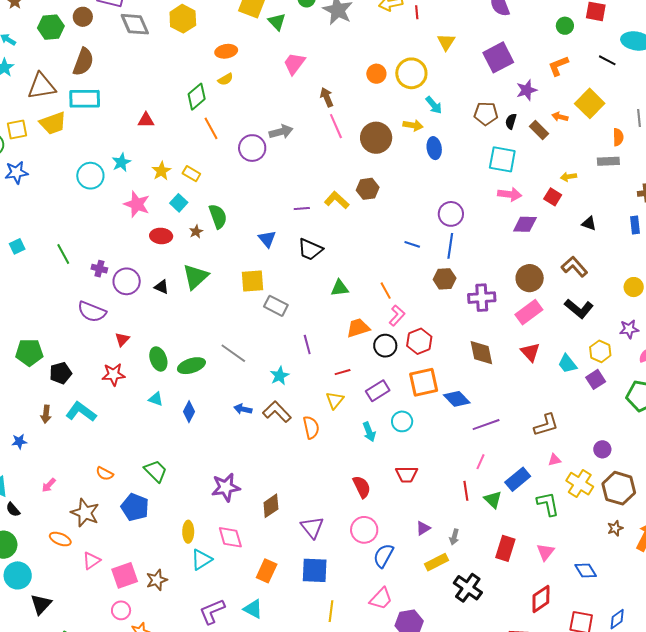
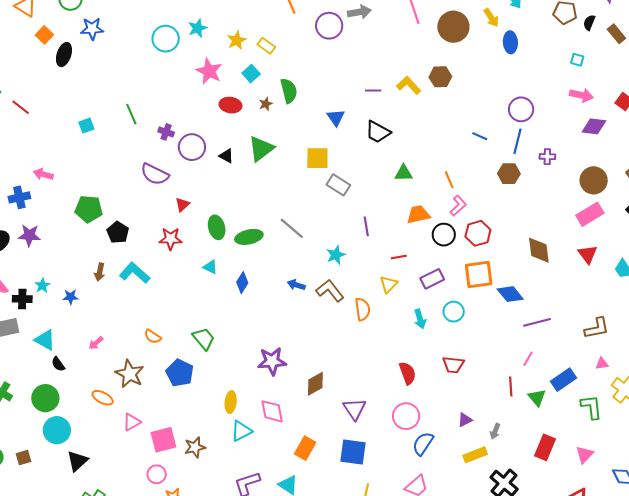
yellow arrow: (413, 125) -> (491, 18), turned 42
cyan square: (502, 159) -> (577, 60), size x0.5
cyan square: (17, 246) -> (86, 126), moved
purple cross: (482, 298) -> (547, 157), moved, size x0.6
black pentagon: (61, 373) -> (118, 232), turned -30

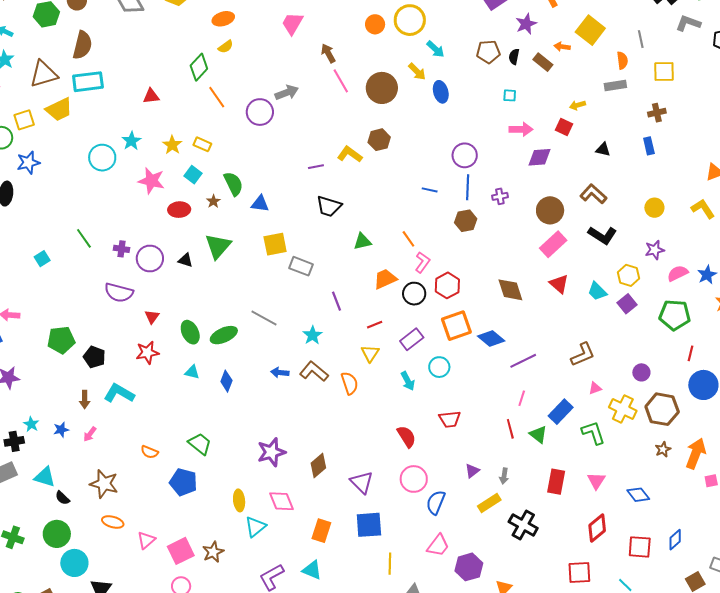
blue triangle: (336, 118) -> (260, 204), moved, turned -36
pink arrow: (96, 343) -> (90, 434), moved
brown star: (130, 374) -> (104, 484), moved

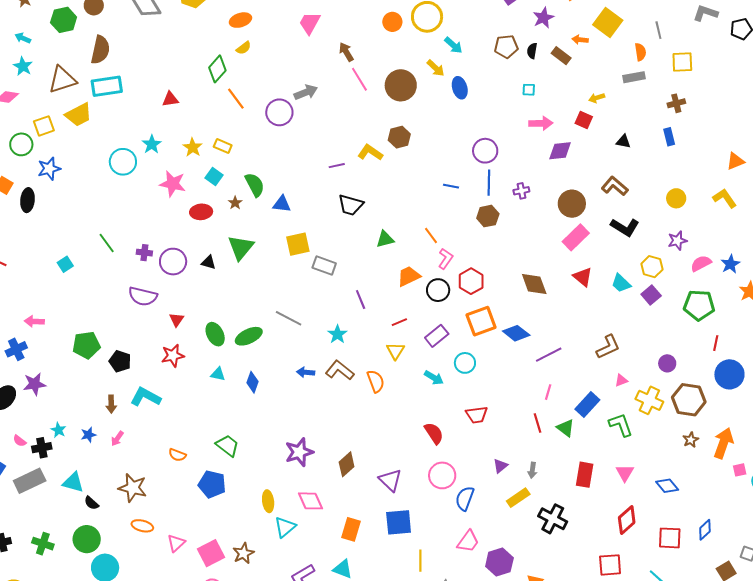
cyan arrow: (408, 381) -> (434, 378), turned -30

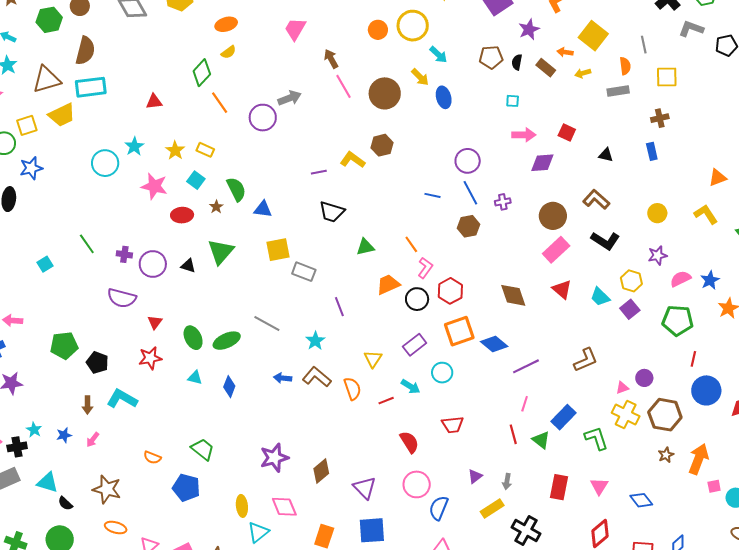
yellow arrow: (597, 98) -> (583, 73), moved
blue line: (489, 183) -> (470, 193), turned -30
red line: (399, 322) -> (386, 401), moved
pink triangle: (621, 380) -> (622, 388), moved

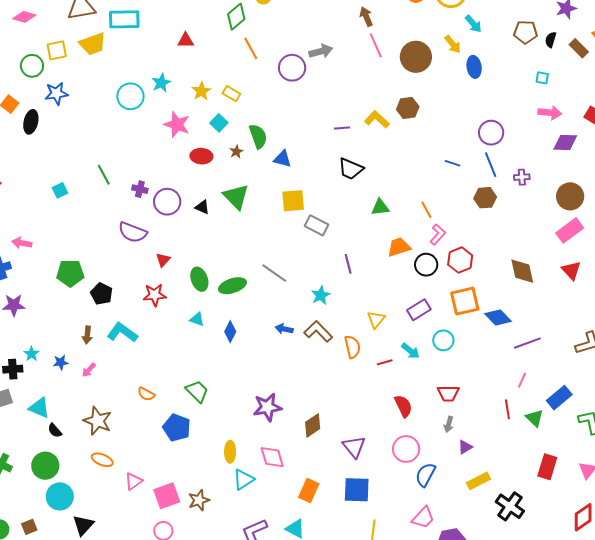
green triangle: (221, 252) -> (236, 197), turned -32
gray arrow: (507, 481) -> (449, 424), moved

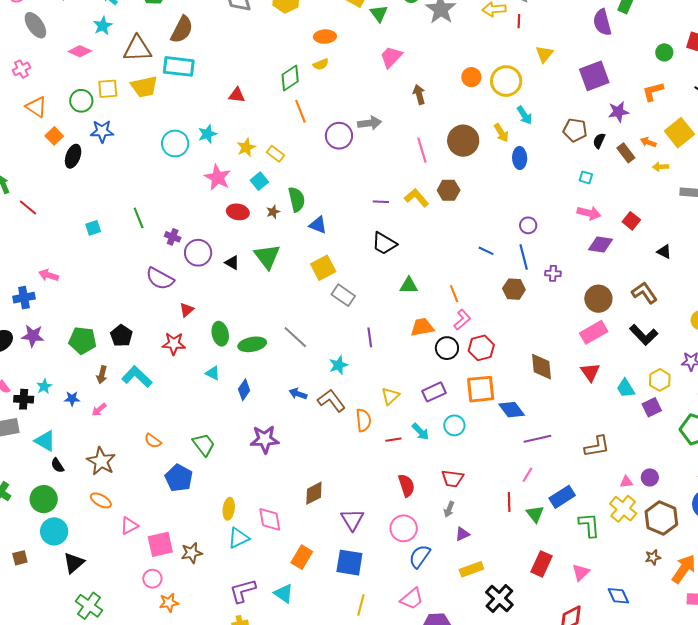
pink line: (376, 45) -> (422, 150), moved
purple circle: (491, 133) -> (528, 225), size x0.7
yellow square: (293, 201) -> (323, 268), turned -30
green pentagon: (70, 273) -> (83, 340), moved
purple star: (267, 407) -> (265, 439), moved

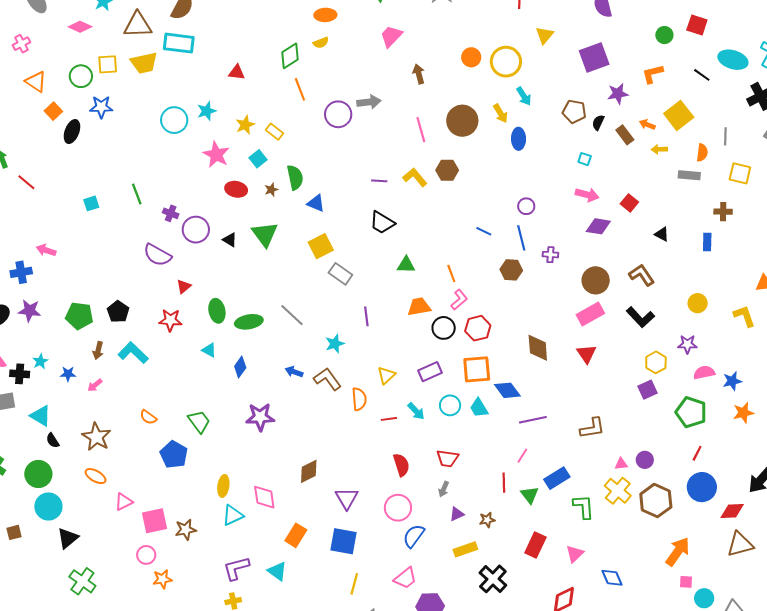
cyan trapezoid: (626, 388) -> (479, 408), moved
brown star: (653, 557) -> (487, 520), moved

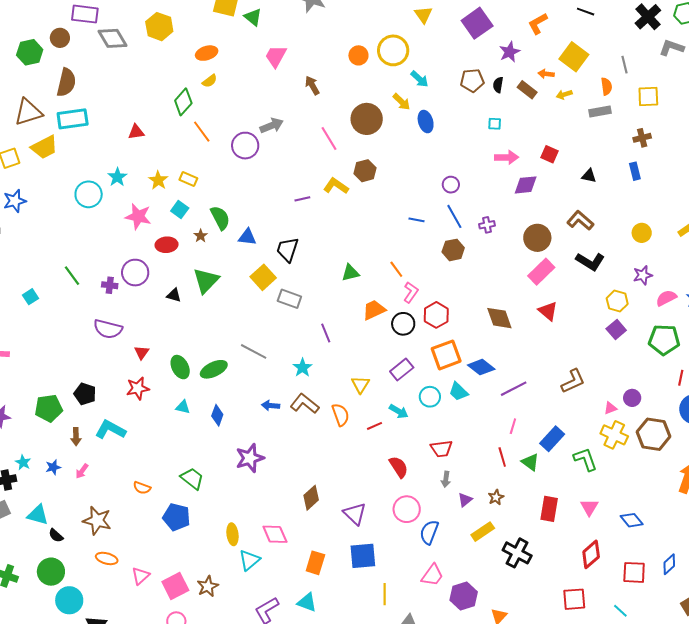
black trapezoid: (382, 223) -> (287, 250), moved, turned 92
purple circle: (196, 230) -> (135, 273), moved
green triangle: (265, 234) -> (206, 280), turned 36

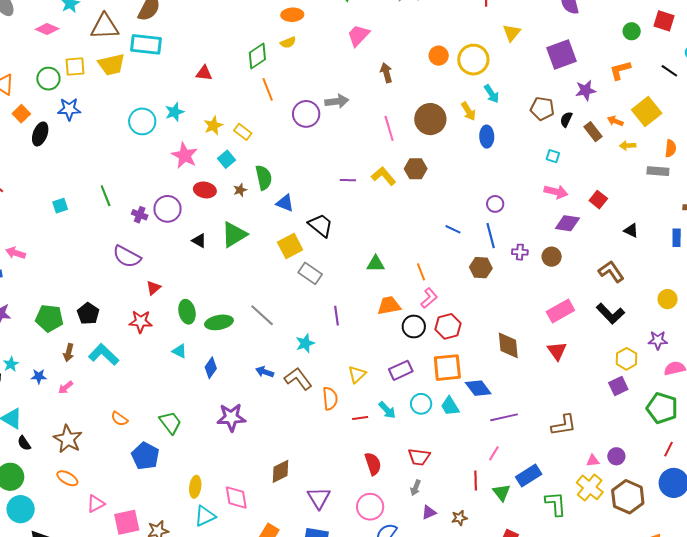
brown circle: (537, 238) -> (552, 257), moved, size x0.7
black trapezoid: (287, 250) -> (321, 225), turned 96

